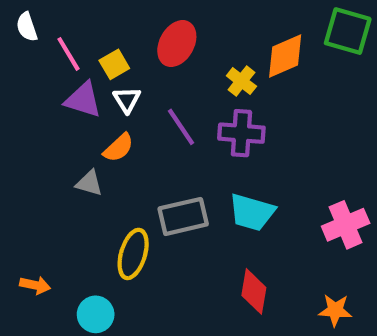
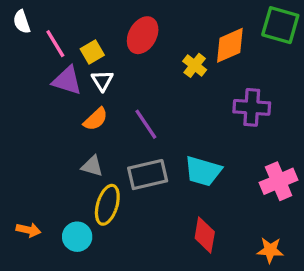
purple line: (181, 127) -> (146, 124), moved
purple cross: (241, 133) -> (252, 107), moved
gray triangle: (89, 183) -> (92, 166), moved
cyan circle: (96, 314) -> (77, 237), moved

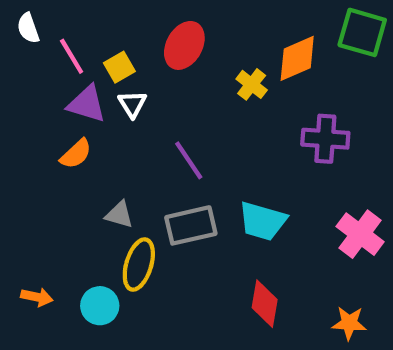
orange semicircle: (96, 119) -> (76, 154), moved
pink cross: (279, 181) -> (360, 234), turned -30

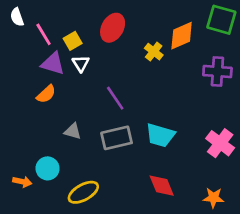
purple cross: (325, 139) -> (217, 71), moved
yellow ellipse: (139, 264) -> (83, 192), moved, turned 44
red diamond: (265, 304) -> (162, 186), turned -32
cyan circle: (100, 306) -> (48, 168), moved

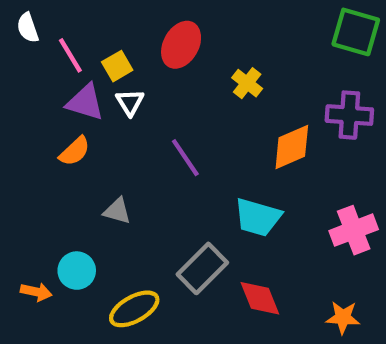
orange diamond: (182, 36) -> (292, 147), moved
gray rectangle: (117, 138) -> (202, 268), moved, turned -32
pink cross: (220, 143) -> (354, 230), turned 32

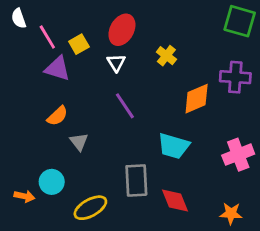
white triangle: (130, 102) -> (116, 63), moved
orange semicircle: (75, 151) -> (57, 116), moved
gray triangle: (117, 211) -> (79, 142), turned 36
gray rectangle: (202, 268) -> (136, 180), turned -48

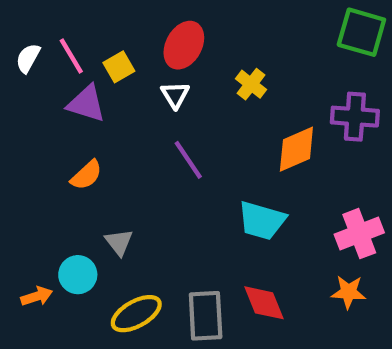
white semicircle: (19, 18) -> (28, 58), moved, turned 48
gray triangle: (79, 142) -> (119, 242), moved
gray rectangle: (136, 180) -> (206, 316), moved
orange arrow: (24, 196) -> (37, 296), turned -30
orange star: (231, 213) -> (348, 292), moved

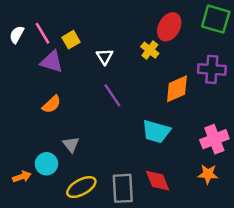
red ellipse: (184, 45) -> (169, 27), moved

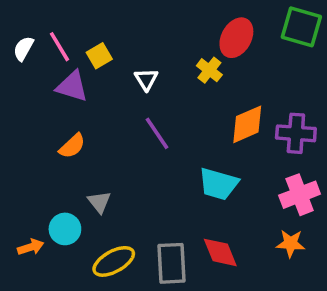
purple cross: (212, 69) -> (296, 133), moved

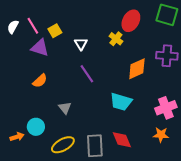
purple cross: (296, 133) -> (167, 56), moved
gray triangle: (99, 202) -> (65, 108), moved

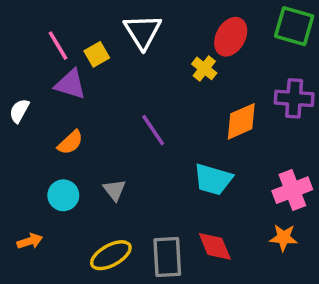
white semicircle: (13, 27) -> (19, 111), moved
white triangle: (81, 44) -> (143, 31), moved, size x1.6
cyan circle: (36, 127) -> (63, 195), moved

